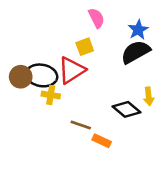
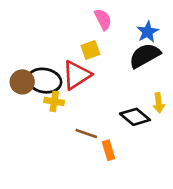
orange rectangle: (102, 141) -> (109, 150), turned 48

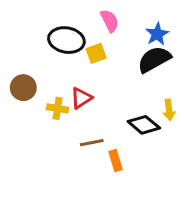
red triangle: (76, 75) -> (81, 98), moved, size x0.7
black ellipse: (44, 81) -> (66, 40), moved
brown line: (86, 133) -> (92, 143), turned -30

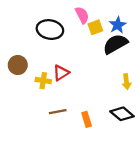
yellow square: (96, 53) -> (95, 27), moved
black diamond: (144, 125) -> (122, 114), moved
brown line: (92, 143) -> (58, 112), moved

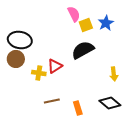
black ellipse: (50, 30) -> (20, 40), moved
black semicircle: (115, 44) -> (83, 50), moved

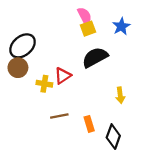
yellow square: (86, 25) -> (88, 29), moved
black ellipse: (20, 40) -> (23, 46), turned -50
yellow arrow: (114, 74) -> (120, 95), moved
black diamond: (110, 103) -> (113, 137), moved, turned 70

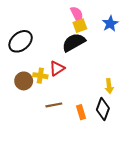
black semicircle: (95, 57) -> (74, 42), moved
brown circle: (18, 68) -> (24, 81), moved
black diamond: (113, 137) -> (103, 109), moved

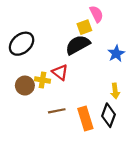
pink semicircle: (77, 14) -> (96, 14), moved
blue star: (110, 24) -> (116, 54), moved
red triangle: (57, 68) -> (60, 72), turned -49
orange rectangle: (81, 112) -> (85, 119), size x1.5

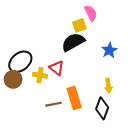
black ellipse: (22, 44) -> (20, 62), moved
brown circle: (25, 86) -> (13, 79), moved
orange rectangle: (85, 119) -> (74, 98), moved

